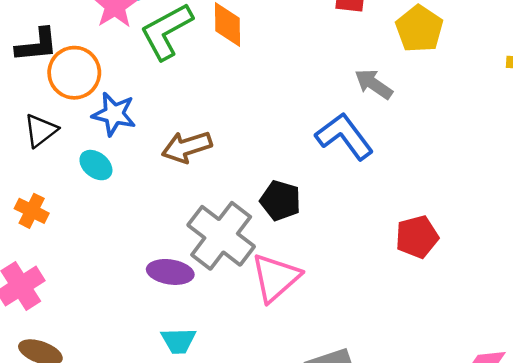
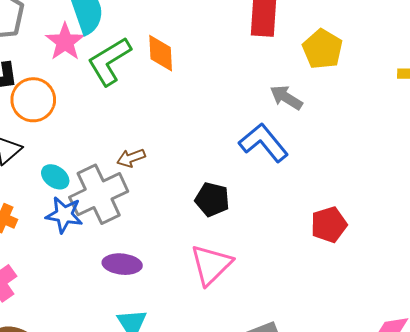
blue star: (114, 114) -> (64, 215), moved
brown arrow: (187, 147) -> (131, 158), size x0.7
gray cross: (221, 236) -> (99, 194), moved, turned 30

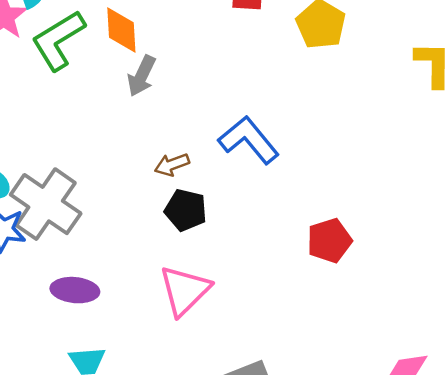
gray arrow: (286, 98) -> (142, 76), moved, turned -96
brown arrow: (131, 158) -> (172, 165), moved
gray cross: (99, 194) -> (46, 204), turned -30

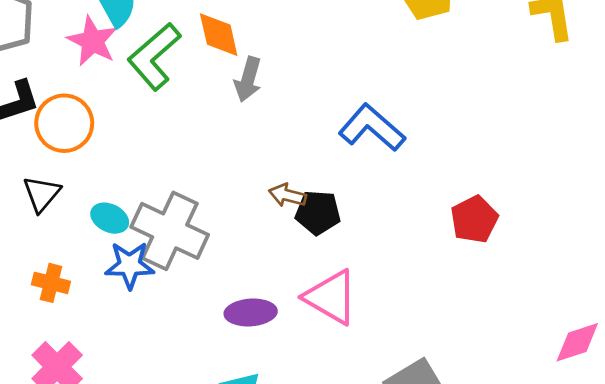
brown arrow: (172, 165) -> (287, 195), moved, turned 44
purple ellipse: (75, 290) -> (251, 312), moved
pink triangle: (185, 290) -> (331, 297), turned -36

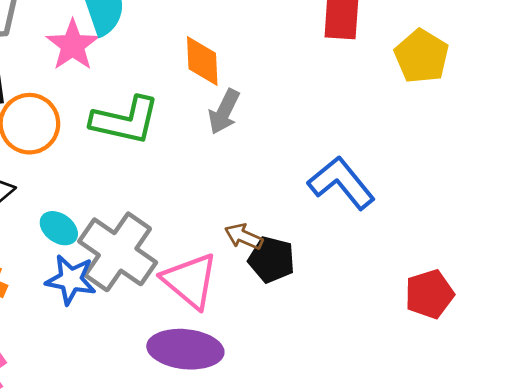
green L-shape: (154, 56) -> (125, 120), moved, turned -136
pink triangle: (331, 297) -> (190, 281), moved
purple ellipse: (251, 312) -> (185, 349), size x1.4

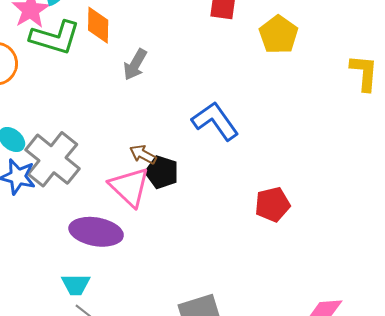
orange diamond: (202, 61) -> (98, 25), moved
green L-shape: (125, 120) -> (55, 37), moved
pink triangle: (190, 281) -> (129, 187), moved

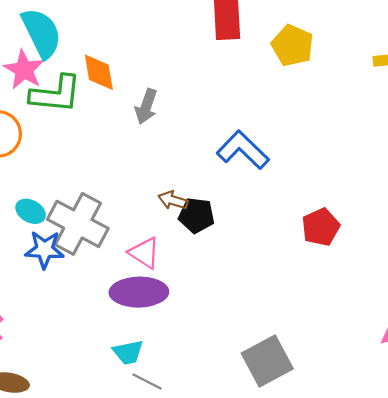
pink triangle: (129, 187) -> (144, 253), moved, size x0.7

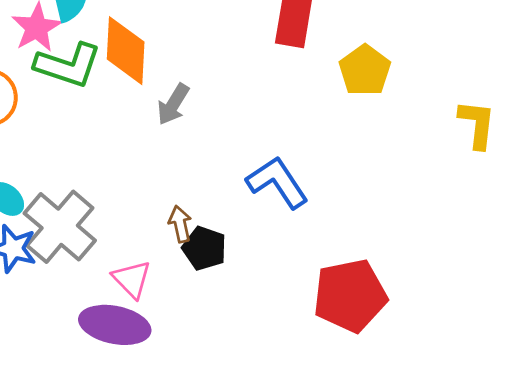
orange diamond: (99, 72) -> (126, 51), size x1.4
brown arrow: (173, 200) -> (180, 224), turned 48
red pentagon: (321, 227) -> (350, 296), size x1.6

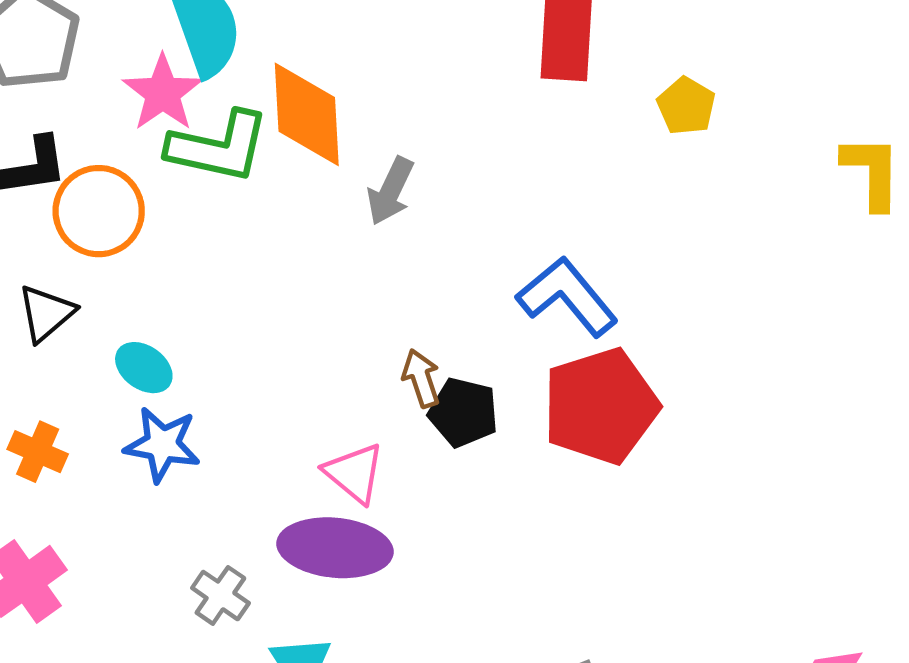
yellow pentagon: (365, 70) -> (686, 106), size x0.7
gray cross: (60, 227) -> (220, 595), moved, size x0.5
red pentagon: (350, 296) -> (601, 406), moved

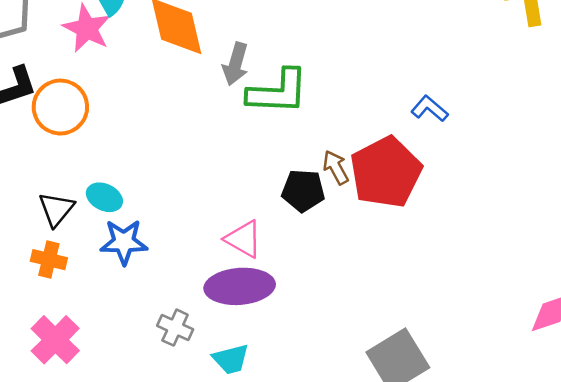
green L-shape: (218, 147) -> (278, 92), moved
blue L-shape: (567, 297) -> (430, 109), moved, size x0.6
black triangle: (46, 313) -> (56, 209), moved
brown arrow: (421, 378) -> (336, 167), moved

